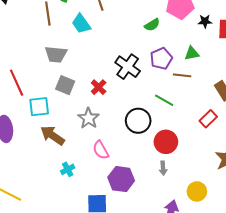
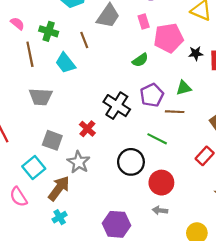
gray square: (65, 85) -> (52, 140), moved
cyan square: (39, 107) -> (34, 168), moved, turned -30
brown arrow: (52, 135) -> (59, 188), moved, turned 95
pink semicircle: (101, 150) -> (18, 197), moved
gray arrow: (163, 168) -> (160, 210), turned 104

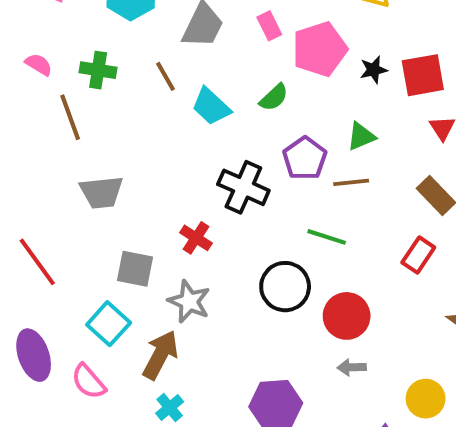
cyan trapezoid: (65, 63) -> (211, 106), moved

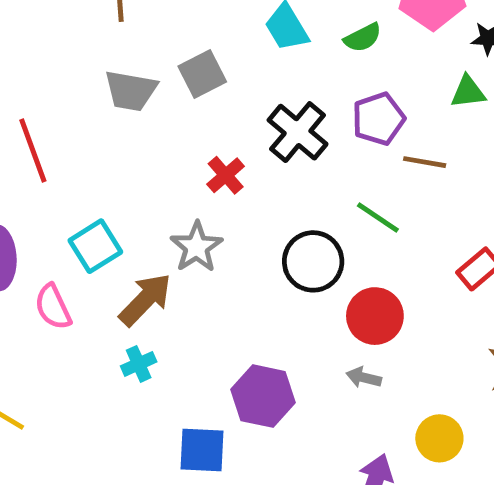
green triangle: (361, 136) -> (468, 92), moved
gray square: (135, 269) -> (202, 74), moved, turned 36

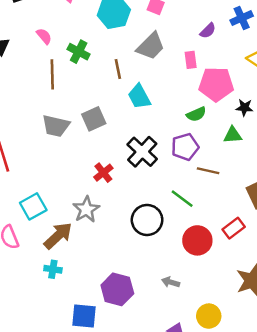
green semicircle: (363, 38) -> (196, 114), moved
red circle: (375, 316) -> (197, 240), moved
cyan cross: (139, 364) -> (53, 269), turned 30

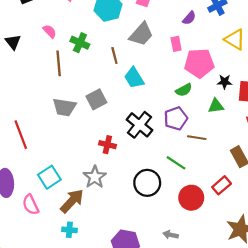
red cross: (103, 173) -> (107, 145), turned -35

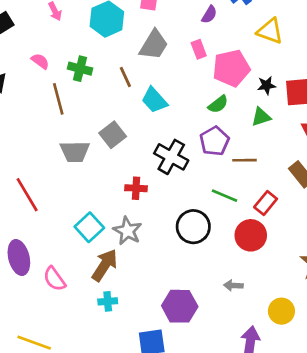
cyan square: (49, 177) -> (89, 227), moved
red rectangle: (222, 185) -> (266, 203), moved

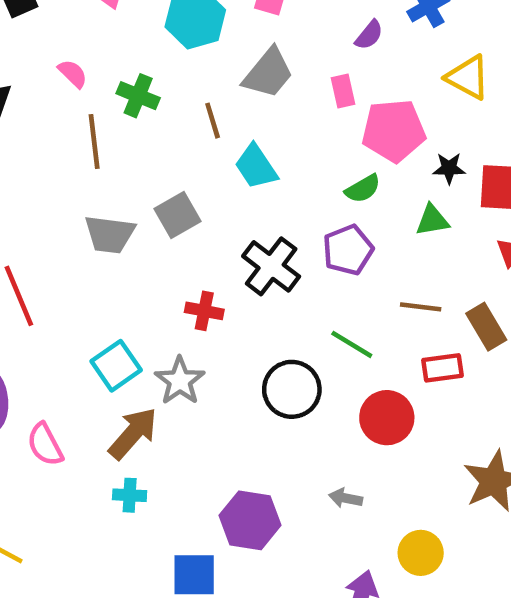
brown line: (244, 160) -> (421, 307), moved
red rectangle: (266, 203) -> (442, 368), moved, turned 35

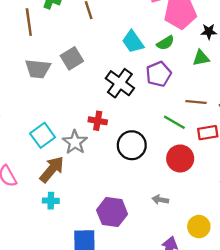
cyan trapezoid: (256, 167) -> (133, 42), moved
red cross: (204, 311) -> (98, 121), moved
green line: (352, 344) -> (174, 122), moved

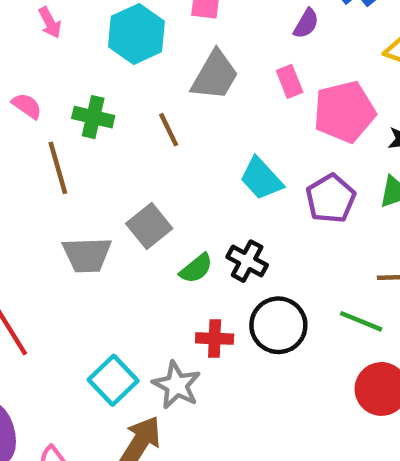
green semicircle: (165, 43) -> (196, 268), moved
purple pentagon: (159, 74) -> (331, 199), moved
black cross: (120, 83) -> (247, 261), size x0.7
black circle: (132, 145) -> (278, 325), moved

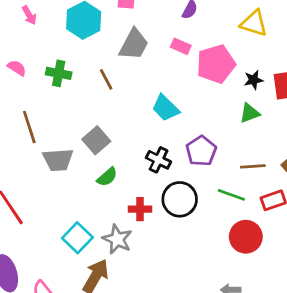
pink rectangle: (290, 81) -> (181, 46), turned -42
brown line: (58, 168) -> (29, 127), moved
purple pentagon: (331, 199) -> (201, 151), moved
green semicircle: (196, 268) -> (107, 177), moved

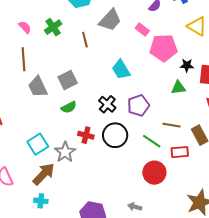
pink semicircle: (17, 68) -> (25, 27), moved
green cross: (59, 73) -> (53, 27), turned 30
gray trapezoid: (58, 160) -> (38, 87), turned 55

